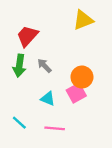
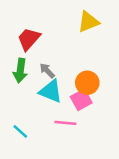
cyan triangle: (48, 99) -> (51, 91), moved, size x1.5
pink line: (55, 128) -> (65, 123), moved

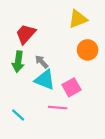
orange circle: (87, 83) -> (88, 50), moved

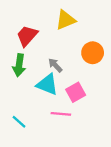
yellow triangle: (78, 19) -> (65, 20), moved
gray arrow: (42, 62) -> (55, 65), moved

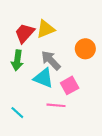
yellow triangle: (65, 20) -> (46, 29), moved
gray arrow: (55, 65) -> (51, 60), size x1.5

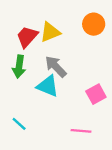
orange circle: (85, 49) -> (94, 24), moved
pink square: (70, 85) -> (96, 94), moved
pink line: (56, 105) -> (81, 131), moved

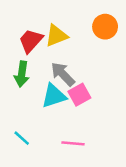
cyan triangle: (48, 86) -> (54, 96), turned -40
pink square: (96, 94) -> (79, 95), moved
pink line: (81, 131) -> (73, 143), moved

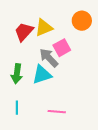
green arrow: (22, 74) -> (17, 74), moved
pink square: (79, 95) -> (62, 48), moved
cyan line: (22, 138) -> (17, 108), turned 48

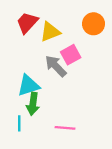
red trapezoid: (24, 32) -> (27, 23), moved
green arrow: (17, 74) -> (33, 104), moved
cyan triangle: (42, 75) -> (28, 86), moved

